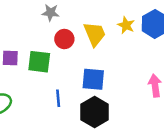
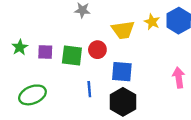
yellow trapezoid: (95, 34) -> (123, 30), turned 105
red circle: (64, 39) -> (97, 50), moved

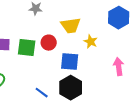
yellow star: (152, 22) -> (91, 42), moved
blue line: (89, 89) -> (42, 93), moved, turned -48

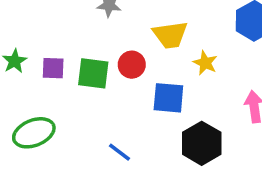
black hexagon: (71, 88) -> (202, 143), moved

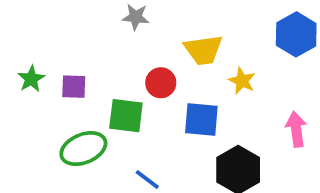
green square: (93, 73) -> (126, 116), moved
green ellipse: (34, 133) -> (83, 149), moved

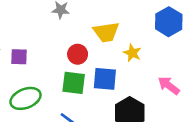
green square: (126, 116) -> (74, 83), moved
pink arrow: (296, 129) -> (169, 85), turned -45

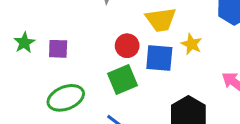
blue square: (105, 79) -> (159, 58), moved
green square: (74, 83) -> (123, 79), turned -30

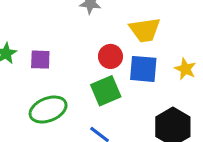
yellow star: (192, 44) -> (185, 69), moved

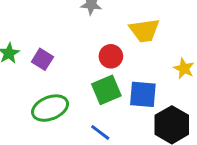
purple square: (40, 60) -> (42, 59), turned 30
blue square: (143, 69) -> (143, 94), moved

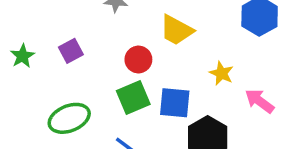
yellow trapezoid: (144, 30) -> (176, 30), turned 36
purple square: (42, 59) -> (71, 51), moved, turned 30

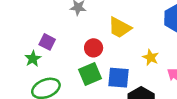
purple square: (71, 51) -> (47, 42), turned -35
green star: (22, 56) -> (33, 59), moved

